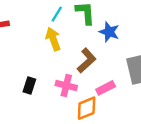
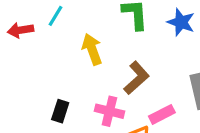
cyan line: (57, 14) -> (55, 16), moved
blue star: (109, 32) -> (181, 22), moved

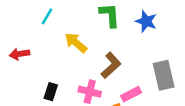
red arrow: (20, 30) -> (19, 54), moved
yellow arrow: (92, 49) -> (76, 43), turned -30

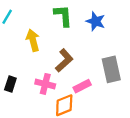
yellow arrow: (76, 43) -> (33, 40), turned 35

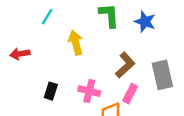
brown L-shape: (64, 60) -> (125, 65), moved
pink rectangle: (82, 86) -> (130, 93), turned -36

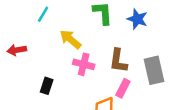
yellow arrow: (76, 43) -> (70, 39), turned -35
brown L-shape: (125, 65) -> (118, 61), turned 140
pink cross: (89, 91) -> (84, 64), moved

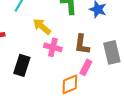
black rectangle: (47, 86) -> (22, 65), size x1.5

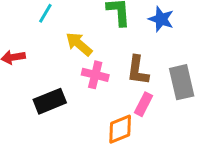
black rectangle: (22, 65) -> (50, 101), turned 50

